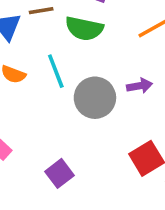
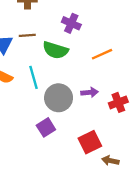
purple square: (60, 173) -> (46, 127), moved

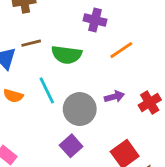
purple cross: (71, 23) -> (95, 20), moved

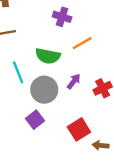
green semicircle: (67, 55) -> (48, 56), moved
purple arrow: (114, 97) -> (74, 81), turned -42

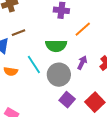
purple square: (35, 120) -> (67, 100), moved

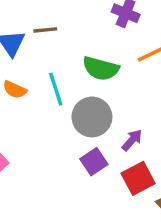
purple arrow: (82, 63) -> (132, 140), moved

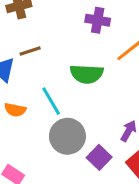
gray circle: (92, 117) -> (67, 136), moved

